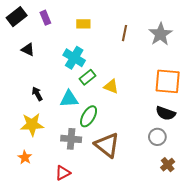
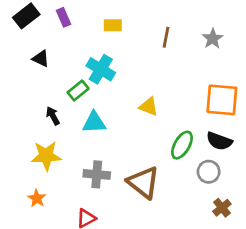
gray star: (160, 34) -> (213, 39), size x0.7
green rectangle: (88, 77) -> (78, 91), moved
green ellipse: (89, 116) -> (182, 145), moved

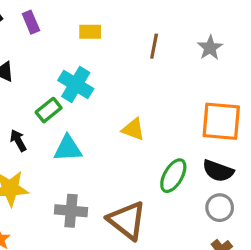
gray circle: (209, 172) -> (220, 208), moved

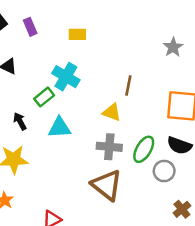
brown line: (154, 46) -> (128, 86), moved
gray circle: (220, 208) -> (164, 171), moved
gray cross: (71, 211) -> (109, 147), moved

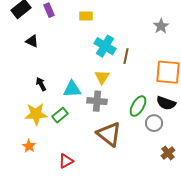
cyan cross: (66, 77) -> (105, 46), moved
green rectangle: (44, 97) -> (60, 115), moved
yellow triangle: (112, 112) -> (102, 77), moved, turned 42
gray cross: (109, 147) -> (97, 101), moved

